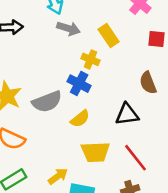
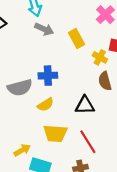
yellow cross: (91, 59) -> (100, 57), moved
blue cross: (79, 84) -> (48, 76), turned -36

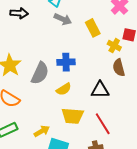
gray semicircle: (20, 88) -> (40, 73), turned -50

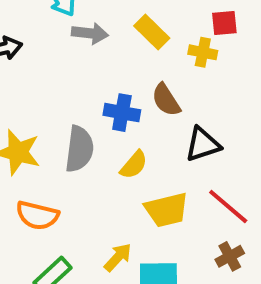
blue cross: (66, 62) -> (122, 113), turned 30
brown semicircle: (119, 68) -> (166, 100), moved

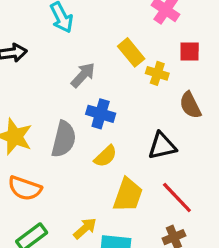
gray arrow: (90, 33) -> (83, 75), moved, turned -60
yellow cross: (203, 52) -> (157, 73), moved
brown semicircle: (166, 100) -> (190, 105), moved
yellow trapezoid: (167, 210) -> (128, 195), turned -63

